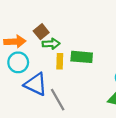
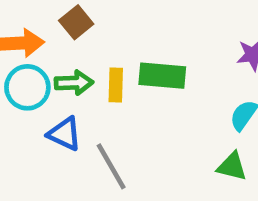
green arrow: (51, 44) -> (74, 83), moved
blue triangle: (36, 84) -> (65, 134), size x0.7

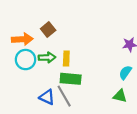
green rectangle: (162, 76) -> (71, 79), moved
blue triangle: (65, 134) -> (47, 97), moved

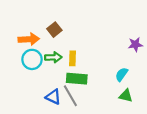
cyan semicircle: (125, 72) -> (122, 74), moved

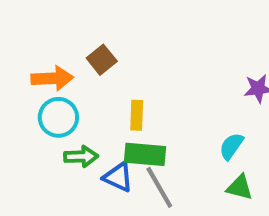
green arrow: (53, 57) -> (81, 156), moved
gray line: (70, 96) -> (159, 187), moved
blue triangle: (53, 97) -> (118, 177), moved

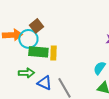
cyan circle: (58, 117) -> (28, 39), moved
green rectangle: (145, 154) -> (38, 52), moved

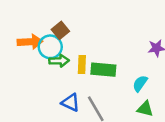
green rectangle: (38, 52) -> (103, 70), moved
green arrow: (26, 73) -> (59, 61), moved

